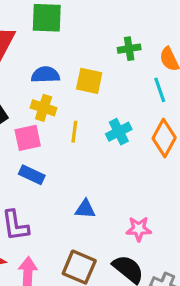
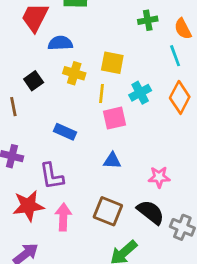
blue semicircle: (45, 75) -> (60, 43), moved
yellow square: (89, 81) -> (112, 63), moved
pink square: (28, 138) -> (115, 118), moved

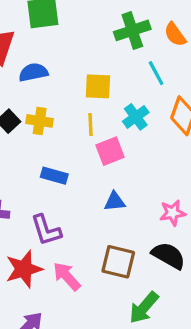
green cross: (148, 20) -> (132, 30), size x1.5
cyan line: (175, 56) -> (156, 73), moved
yellow cross: (74, 73) -> (40, 121), moved
pink arrow: (63, 217) -> (67, 276), turned -36

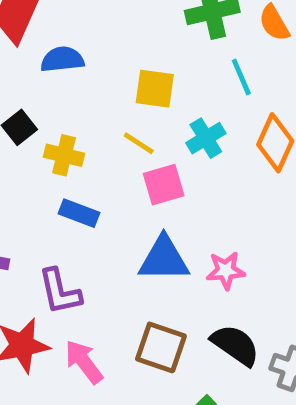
yellow cross: (40, 121) -> (64, 155), moved
yellow line: (90, 124) -> (139, 143), turned -60
blue triangle: (115, 202) -> (164, 259), size x1.6
pink star: (173, 213) -> (226, 270), moved

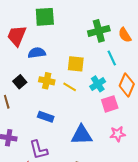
yellow cross: (64, 155) -> (47, 81), moved
pink square: (164, 185) -> (110, 104), moved
pink star: (226, 270) -> (118, 134), moved

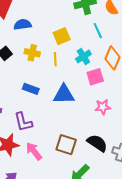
yellow square: (76, 64) -> (62, 36), turned -30
yellow line: (70, 87) -> (55, 59), turned 56
blue triangle: (82, 135) -> (64, 94), moved

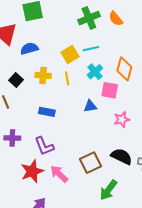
cyan line: (98, 31) -> (91, 49), moved, turned -70
pink square: (95, 77) -> (110, 90), turned 36
blue triangle: (64, 94) -> (90, 106), moved, size x0.6
brown square: (66, 145) -> (90, 163), turned -35

